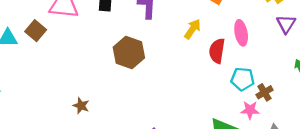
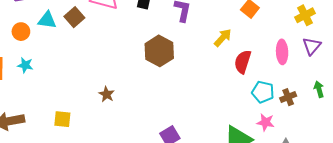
pink ellipse: (241, 33) -> (282, 52), moved
brown cross: (264, 92) -> (288, 97), moved

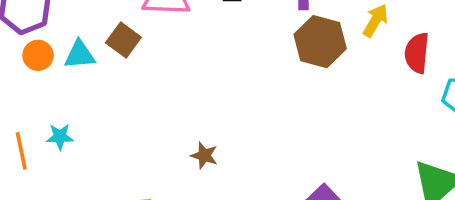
orange circle: (21, 32) -> (38, 55), moved
brown hexagon: (159, 51) -> (320, 42), moved

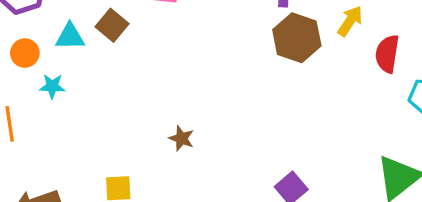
orange circle: (38, 55) -> (25, 53), moved
cyan star: (60, 137) -> (52, 86), moved

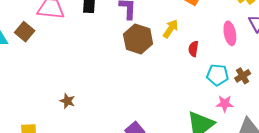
red semicircle: (387, 54) -> (193, 49), size x0.7

